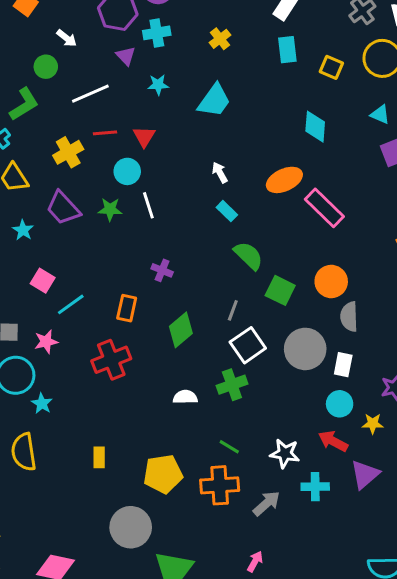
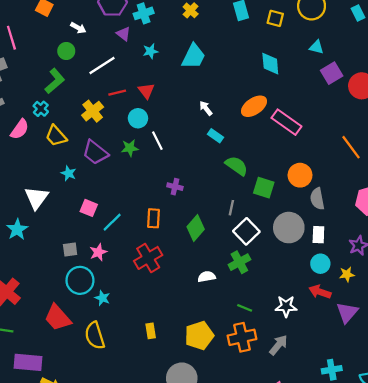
cyan cross: (315, 487) -> (332, 370), moved

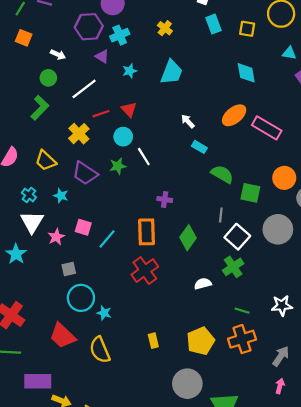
cyan cross: (41, 109) -> (29, 195), moved
orange rectangle: (153, 218) -> (147, 232), size x1.4
pink star: (98, 252) -> (56, 237), moved
gray arrow: (278, 345) -> (281, 356), moved

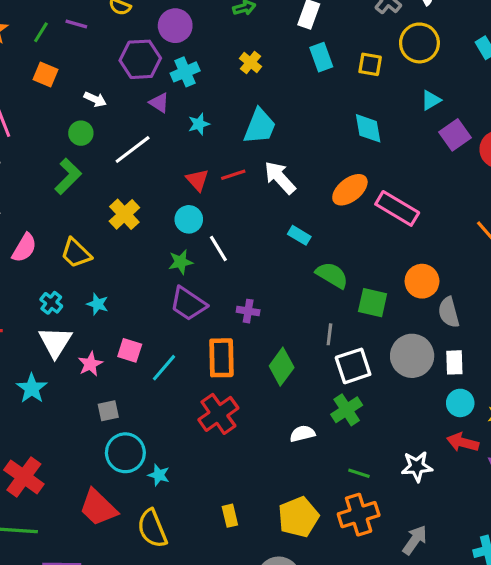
cyan triangle: (289, 53) -> (431, 100), turned -40
red line: (101, 114) -> (233, 175), moved
white arrow: (188, 121) -> (280, 178), moved, size x1.6
purple trapezoid: (85, 173) -> (188, 304), moved
white square: (237, 237) -> (353, 366), turned 30

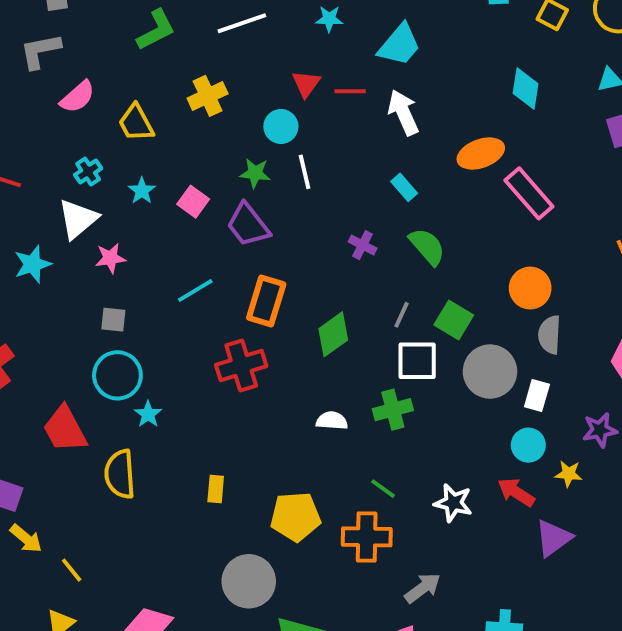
green square: (373, 303) -> (454, 320), moved
purple cross: (248, 311) -> (363, 245), moved
pink square: (130, 350) -> (193, 202), moved

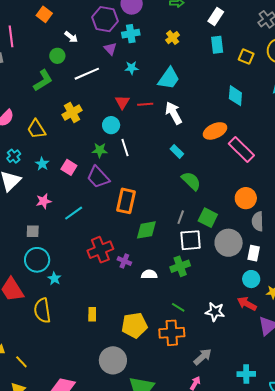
purple cross: (363, 245) -> (124, 261), moved
pink star: (110, 258) -> (44, 201), moved
orange rectangle: (266, 301) -> (126, 201), moved
green diamond: (333, 334) -> (146, 230), turned 30

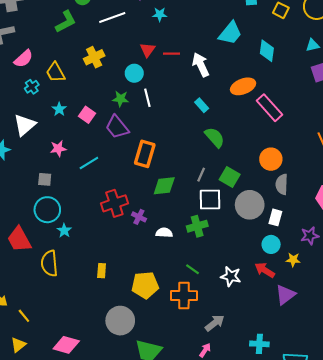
cyan trapezoid: (169, 78) -> (230, 33), moved
cyan cross: (14, 156) -> (32, 87), moved

